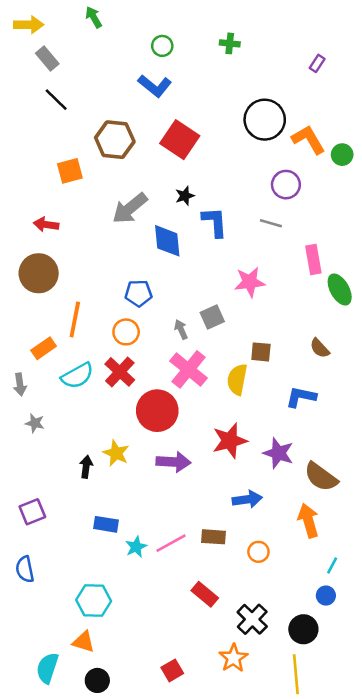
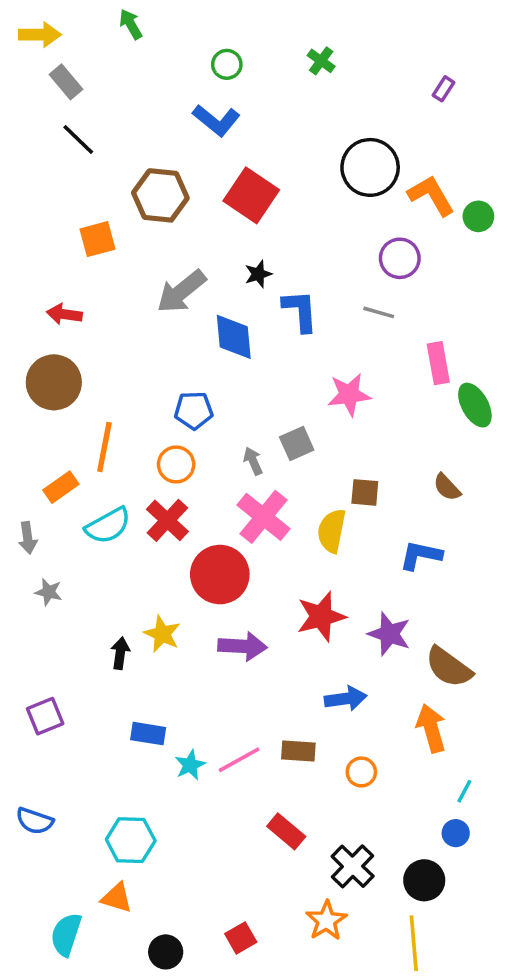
green cross: (230, 43) -> (321, 61), turned 30
blue semicircle: (25, 569) -> (35, 821), moved, turned -60
black circle: (97, 680) -> (166, 952), moved

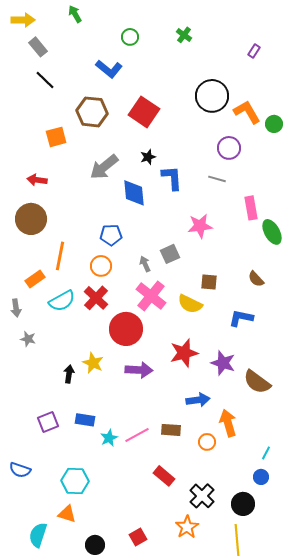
blue L-shape: (216, 120) -> (109, 69), moved
yellow semicircle: (332, 531) -> (190, 304), turned -75
purple square: (45, 716) -> (48, 422), moved
orange arrow: (431, 728) -> (228, 423), moved

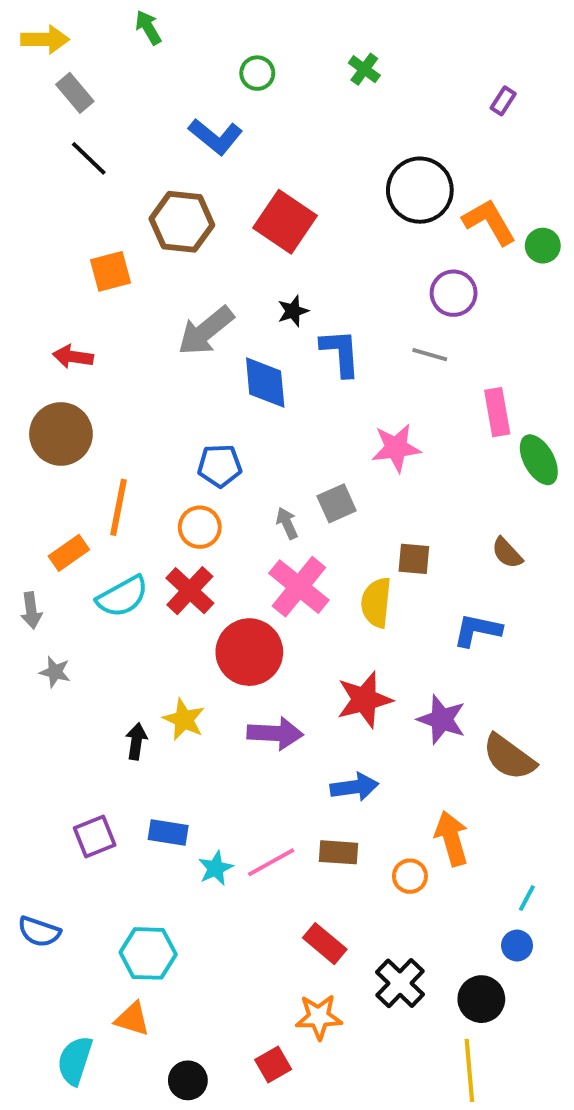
yellow semicircle: (190, 304) -> (376, 603), turned 70
blue arrow: (198, 400) -> (354, 787), moved
orange star: (187, 527) -> (319, 1017), moved, turned 30

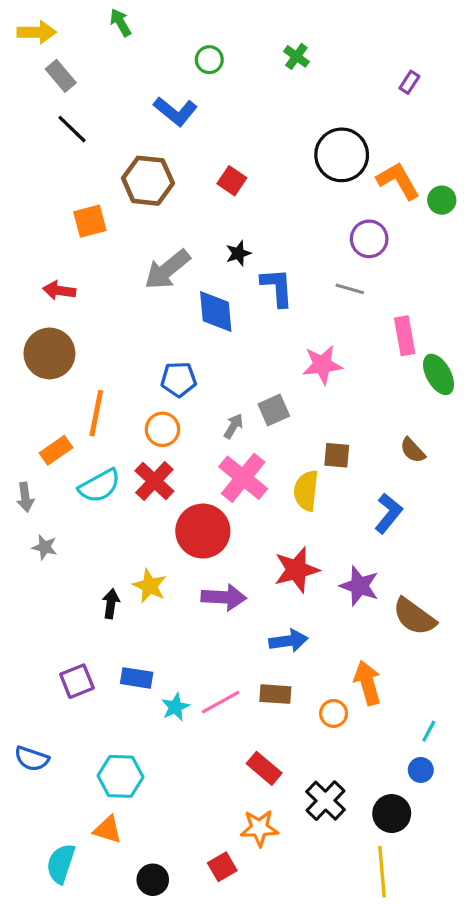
red square: (285, 222) -> (232, 181), size x0.6
gray arrow: (287, 523) -> (234, 426), turned 55
blue L-shape: (477, 630) -> (388, 513), turned 117

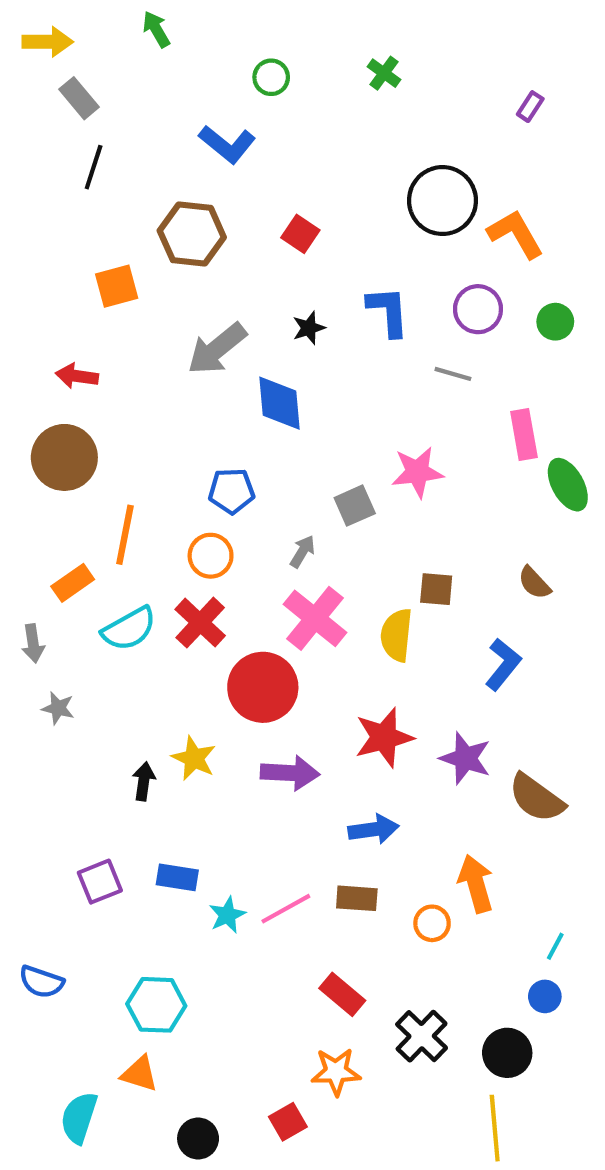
black line: (72, 129) -> (94, 167), turned 64
green circle: (442, 200) -> (555, 322), moved
blue L-shape: (277, 287) -> (388, 311), moved
gray square: (274, 410) -> (355, 506), moved

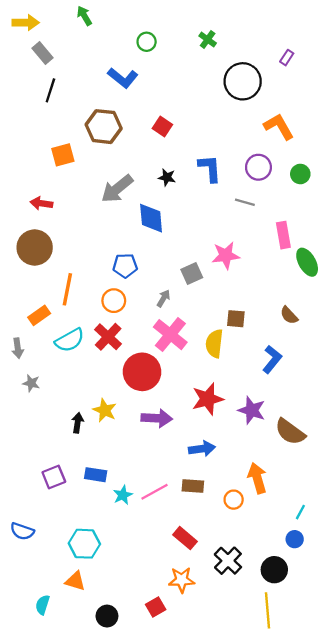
black circle: (442, 201) -> (243, 81), moved
black star: (309, 328) -> (167, 177), turned 30
cyan semicircle: (79, 1118) -> (43, 605), size x0.7

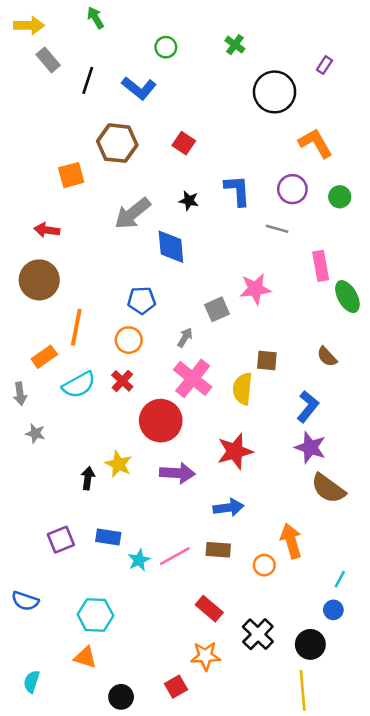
black line: (50, 90) -> (88, 80), moved
red cross: (108, 337) -> (122, 381), size x0.7
purple star: (252, 410) -> (310, 447), moved
cyan semicircle: (43, 605) -> (32, 682), moved

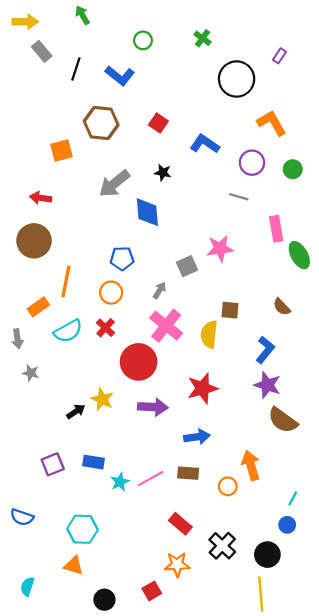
blue L-shape: (237, 190) -> (205, 144), moved, turned -52
black arrow: (88, 478) -> (76, 411), turned 48

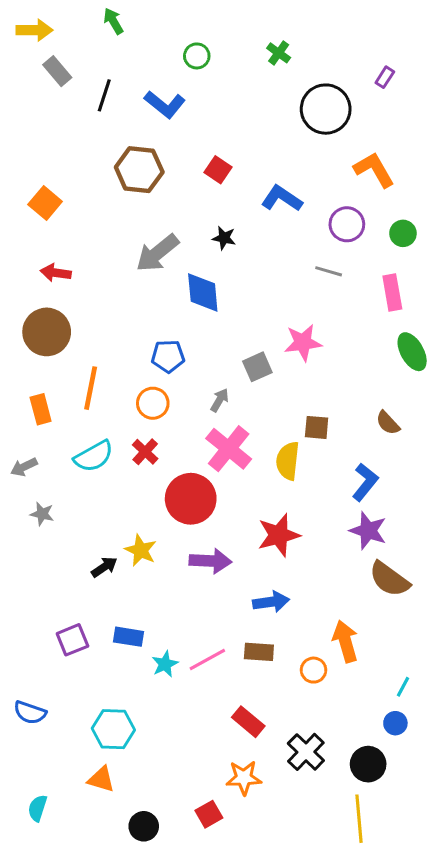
orange square: (62, 151) -> (45, 203), moved, turned -35
pink rectangle: (276, 229) -> (392, 293), moved
orange rectangle: (38, 307) -> (41, 409), moved, turned -70
gray arrow: (17, 339) -> (24, 467), turned 72

